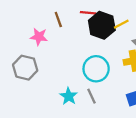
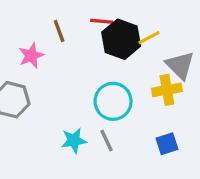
pink star: (39, 37) -> (31, 56), turned -30
cyan star: (69, 96) -> (74, 141), turned 30

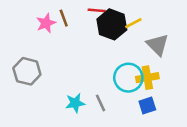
pink star: (31, 56) -> (46, 23), moved
yellow cross: (167, 90) -> (147, 78), moved
cyan circle: (113, 101) -> (128, 78), moved

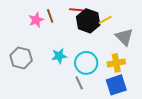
cyan circle: (128, 78) -> (86, 63), moved
cyan star: (75, 103) -> (59, 56), moved
blue square: (147, 106) -> (116, 85), size x1.5

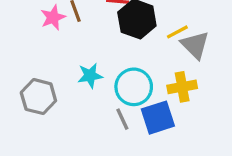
yellow line: (105, 20) -> (177, 32), moved
gray hexagon: (21, 58) -> (38, 97), moved
blue square: (116, 85) -> (158, 118), moved

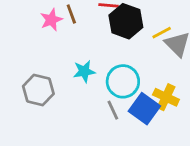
yellow cross: (182, 87) -> (166, 97), moved, turned 35
blue square: (158, 118) -> (144, 109), turned -36

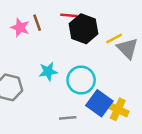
pink star: (51, 20) -> (20, 28), turned -30
yellow cross: (166, 97) -> (118, 109), moved
gray line: (113, 110) -> (68, 118), moved, turned -70

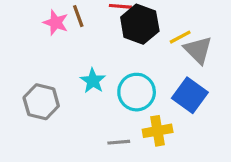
cyan star: (48, 71) -> (93, 81), turned -30
blue square: (99, 103) -> (190, 95), moved
yellow cross: (118, 109) -> (158, 131), moved, turned -35

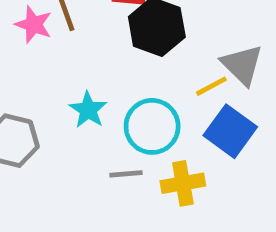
yellow line: (180, 37) -> (211, 86), moved
gray line: (119, 142) -> (126, 174), moved

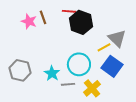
cyan star: (88, 110) -> (52, 73), moved
yellow cross: (183, 183) -> (92, 88), turned -30

